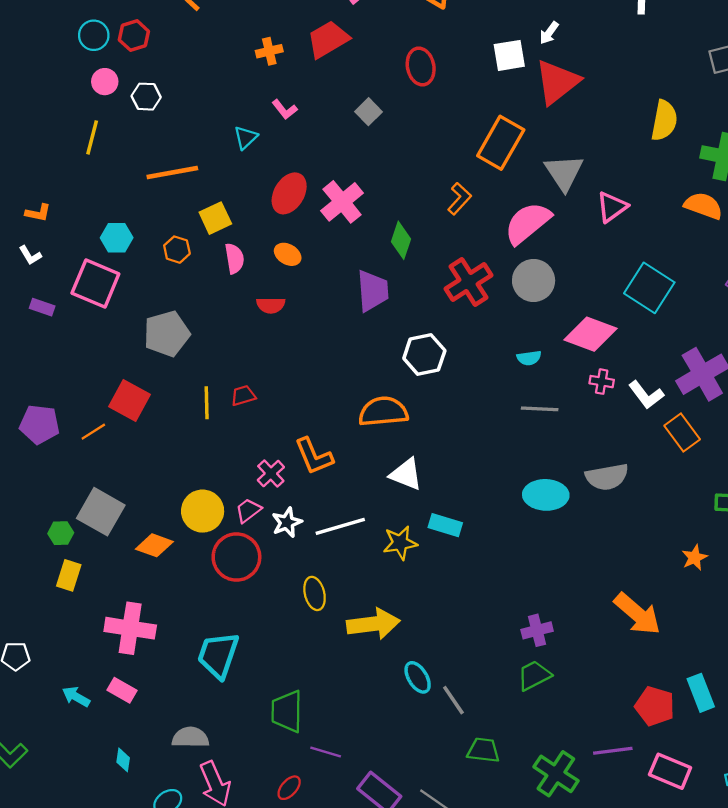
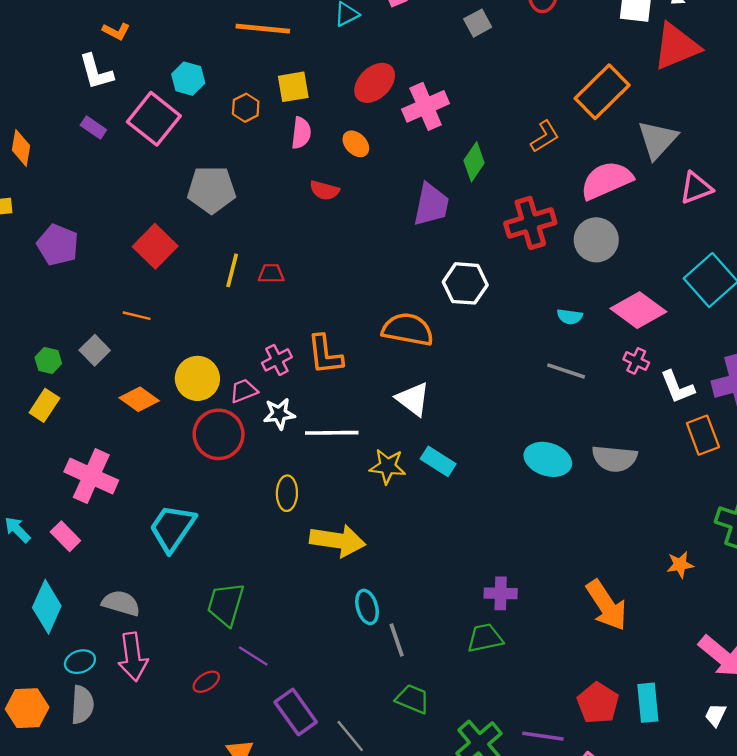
white L-shape: (30, 255) -> (96, 72), size x1.6
orange line: (93, 432) -> (137, 316), moved, turned 30
gray square: (101, 512) -> (95, 350), size x0.6
cyan diamond: (123, 760) -> (47, 607), size x2.0

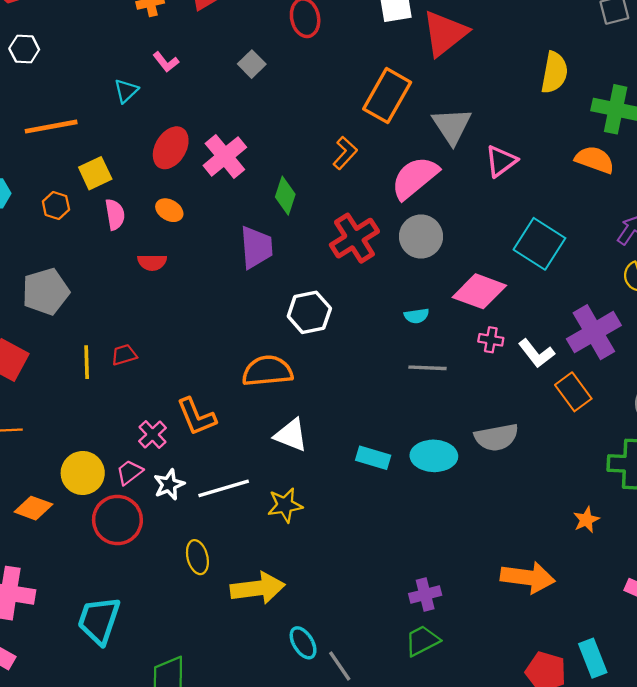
cyan rectangle: (438, 461) -> (373, 458), moved
orange arrow: (606, 605) -> (528, 577), turned -33

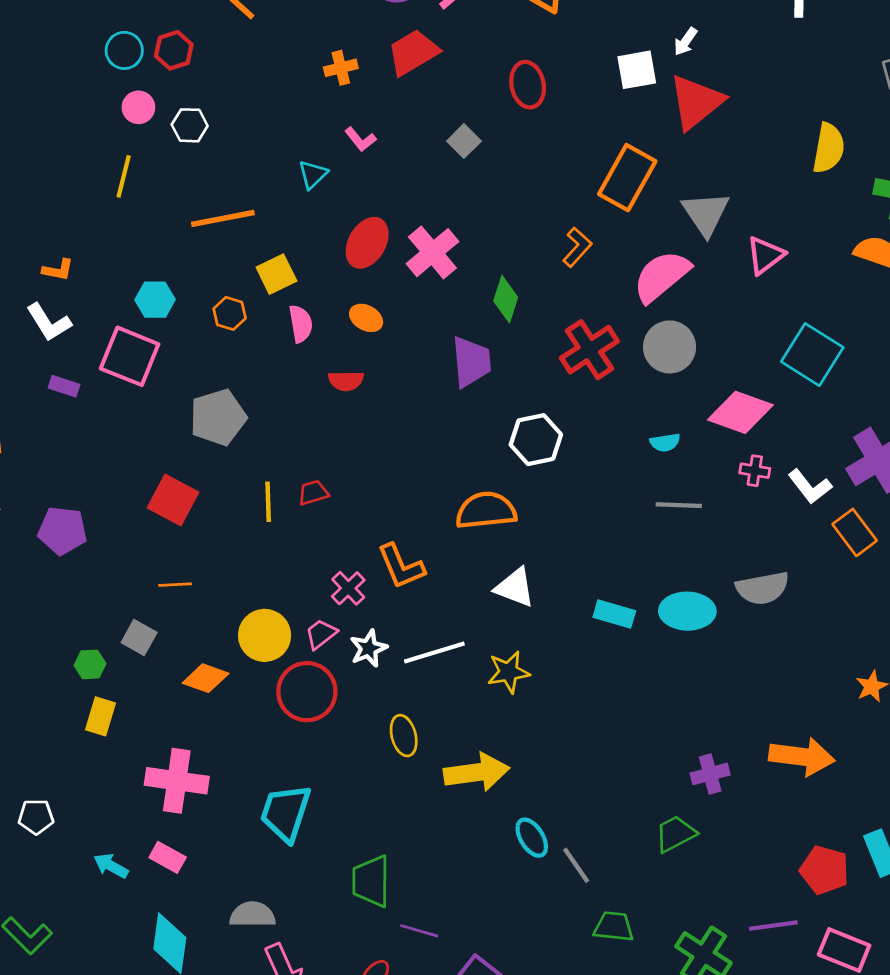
purple cross: (425, 594) -> (710, 774), moved

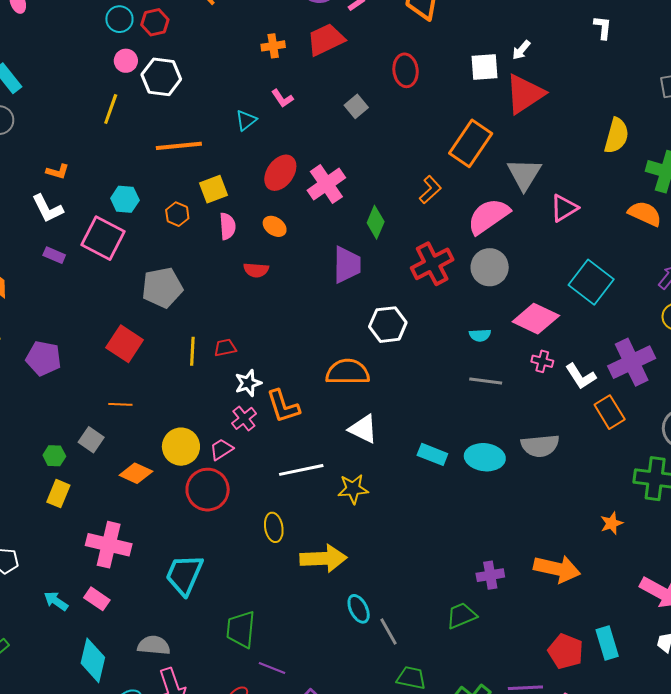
white hexagon: (190, 125) -> (161, 77), size x1.5
white star: (369, 648) -> (248, 383), moved

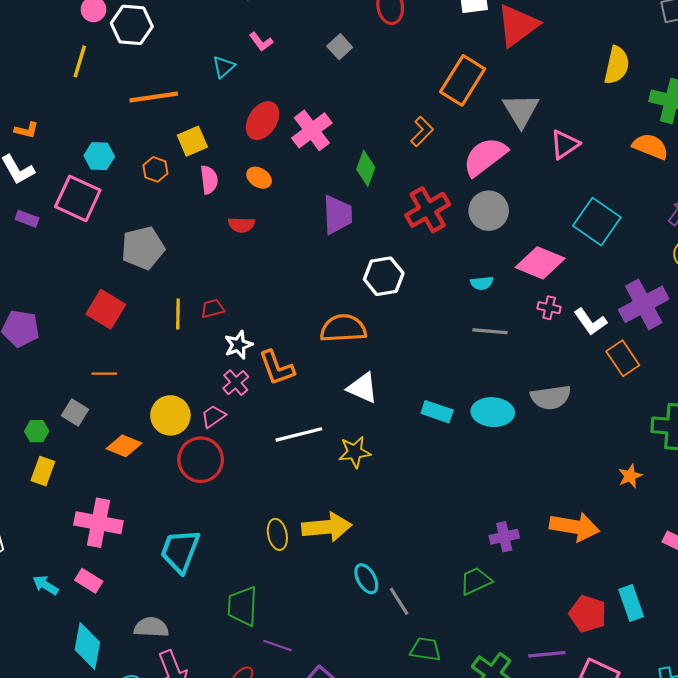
yellow ellipse: (274, 527) -> (277, 534), moved

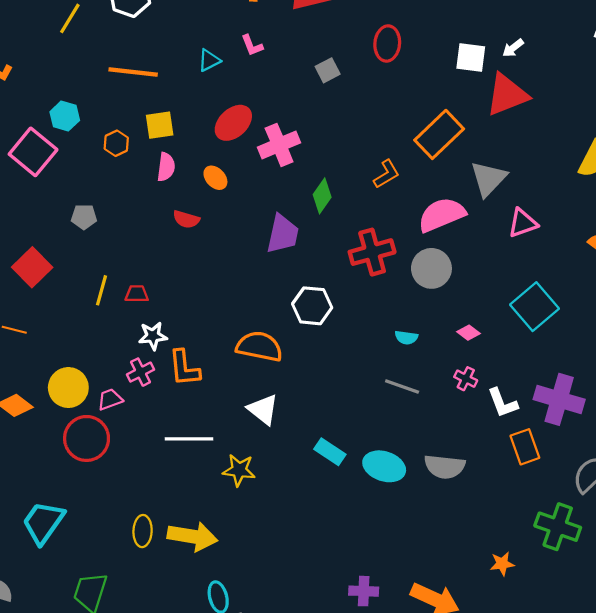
gray pentagon: (143, 248) -> (84, 217), size x0.6
pink diamond: (540, 263) -> (468, 333), size x0.5
purple cross: (644, 304) -> (559, 399), turned 30

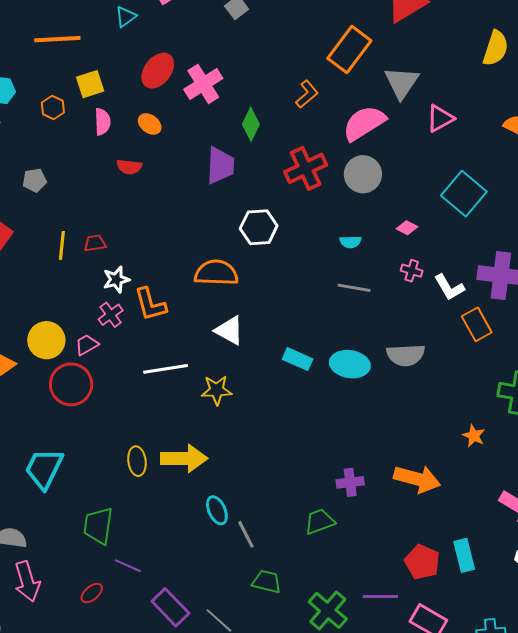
orange star: (502, 564) -> (474, 436), turned -30

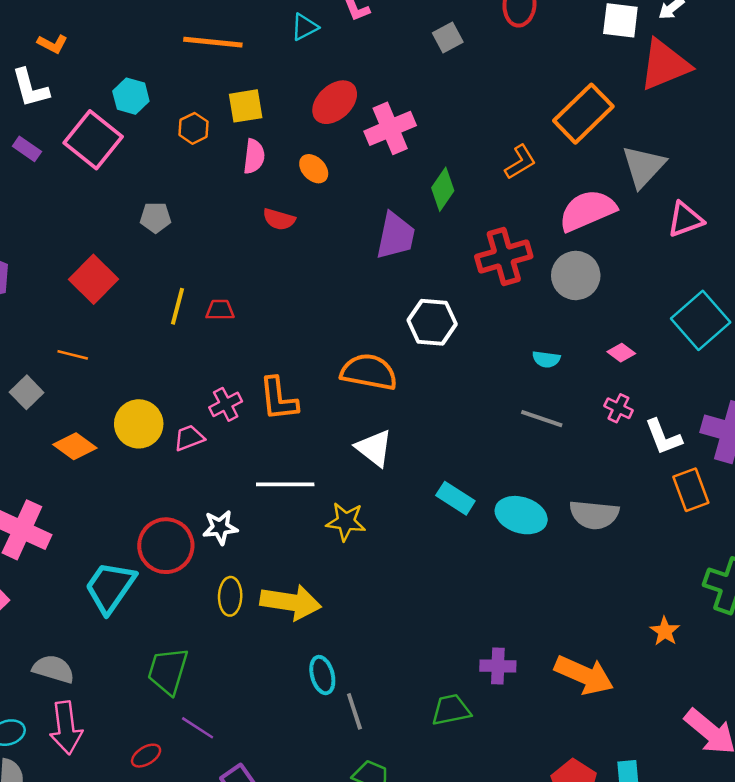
white star: (116, 280) -> (220, 527), moved
red circle: (71, 384) -> (166, 546), moved

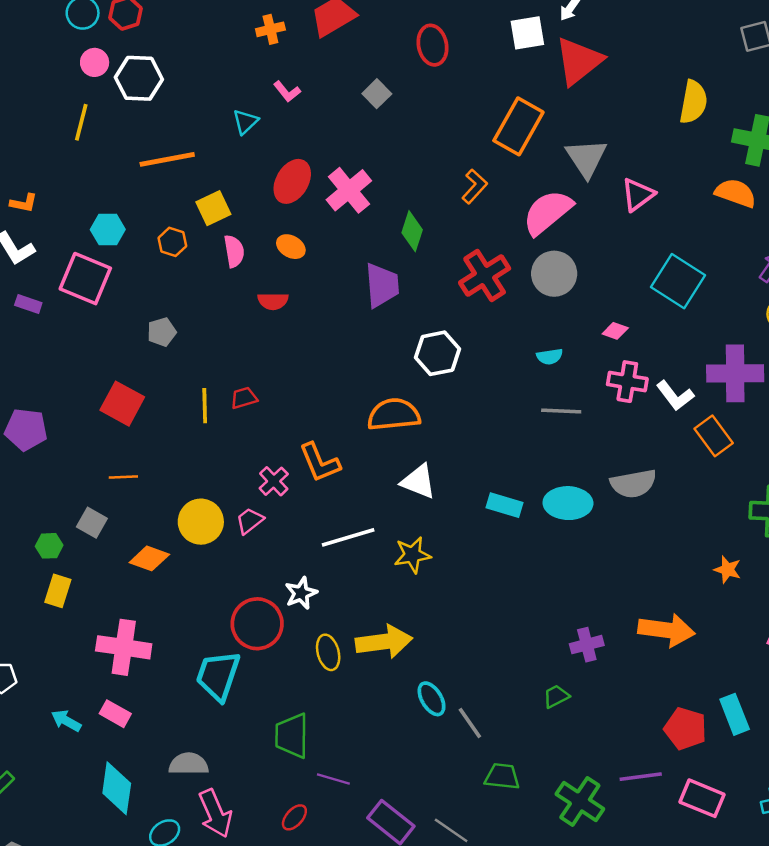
pink cross: (619, 408) -> (627, 382), size x1.5
green trapezoid: (451, 710) -> (556, 696), size x0.7

